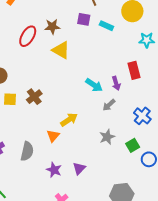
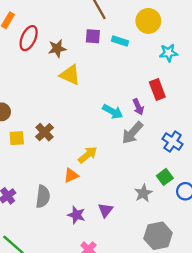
red ellipse: (28, 36) -> (29, 38), moved
gray arrow: (109, 105) -> (132, 133), size x1.5
orange triangle: (53, 136) -> (71, 175), turned 32
gray star: (107, 137) -> (143, 193), moved

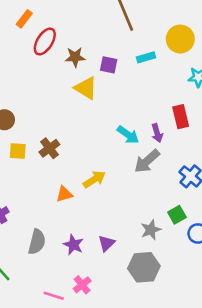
purple square: (93, 36) -> (109, 65), moved
cyan rectangle: (120, 41) -> (146, 57), turned -42
orange triangle: (71, 175) -> (64, 194), moved
gray semicircle: (43, 197) -> (37, 242), moved
gray hexagon: (158, 236) -> (144, 267), moved

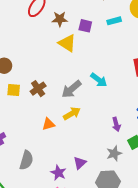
purple arrow: (157, 133) -> (116, 124), moved
gray arrow: (147, 161) -> (71, 89), moved
purple star: (73, 245) -> (58, 173), moved

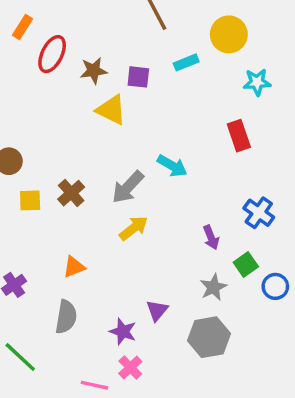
orange triangle: (48, 124) -> (74, 267), moved

